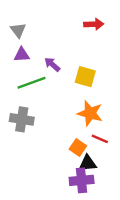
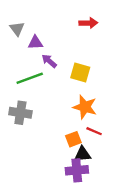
purple triangle: (22, 55) -> (35, 43), moved
orange square: (78, 147) -> (73, 139), turned 35

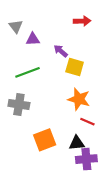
purple arrow: (49, 61) -> (61, 51), moved
orange square: (73, 139) -> (45, 140), moved, size x1.5
purple cross: (77, 170) -> (86, 159), moved

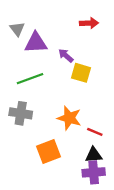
purple triangle: (33, 39) -> (36, 43), size x1.5
orange star: (79, 99) -> (69, 118), moved
black triangle: (77, 143) -> (94, 155), moved

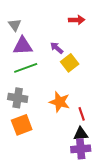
purple triangle: (36, 43) -> (23, 46), moved
yellow square: (81, 73) -> (70, 63), turned 36
red line: (95, 132) -> (82, 114), turned 48
orange square: (48, 152) -> (22, 125), moved

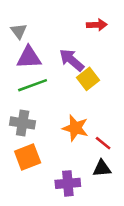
purple arrow: (57, 48) -> (72, 60), size x1.5
red line: (82, 114) -> (103, 143), turned -32
purple cross: (81, 149) -> (68, 183), moved

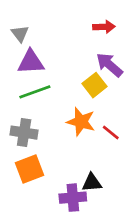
purple arrow: (72, 60) -> (109, 65), moved
orange star: (75, 128) -> (81, 122), moved
red line: (103, 143) -> (111, 133), moved
black triangle: (102, 168) -> (92, 183), moved

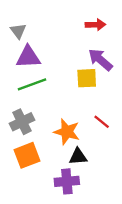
yellow square: (94, 85) -> (87, 78), turned 35
orange star: (81, 122) -> (67, 132), moved
gray cross: (24, 133) -> (22, 122), turned -35
black triangle: (92, 183) -> (78, 157), moved

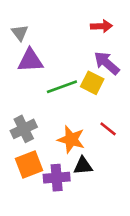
yellow square: (87, 78) -> (92, 83), turned 30
green line: (32, 84) -> (62, 87), moved
purple cross: (67, 181) -> (57, 178), moved

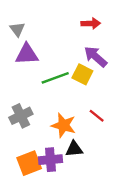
orange square: (29, 164) -> (29, 163), moved

